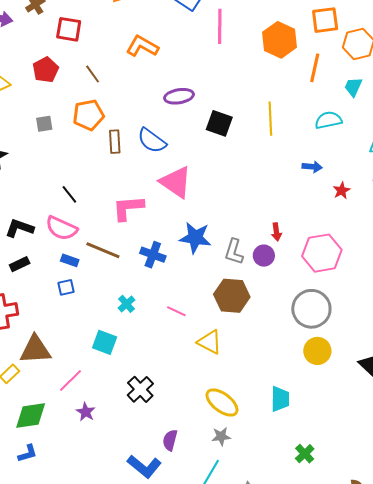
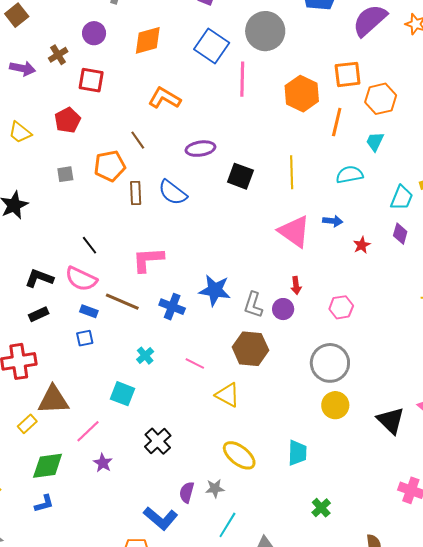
brown line: (93, 74) -> (138, 140), moved
pink triangle: (176, 182) -> (294, 231), moved
pink hexagon: (322, 253) -> (341, 307), size x0.6
gray star: (221, 436) -> (215, 488), moved

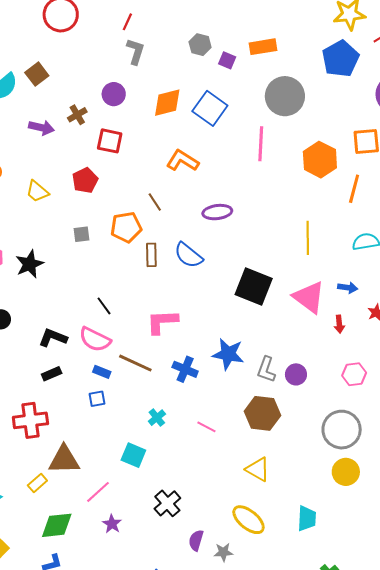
blue square: (212, 46) -> (210, 108), moved
black square: (240, 176) -> (254, 287), moved, size x1.4
red arrow: (296, 286) -> (339, 324), moved
yellow triangle: (228, 395) -> (258, 469), moved
purple semicircle: (187, 492) -> (196, 540), moved

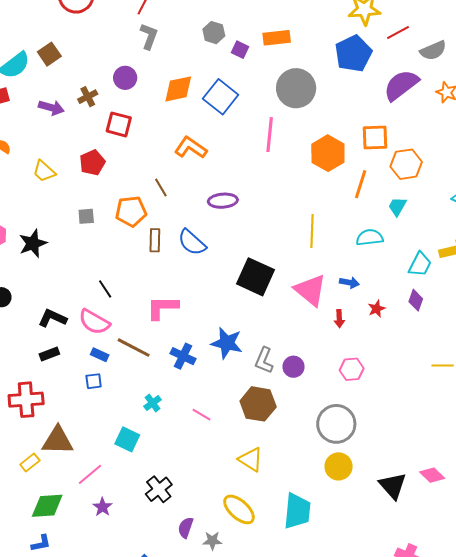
cyan trapezoid: (307, 518) -> (297, 511), size x1.4

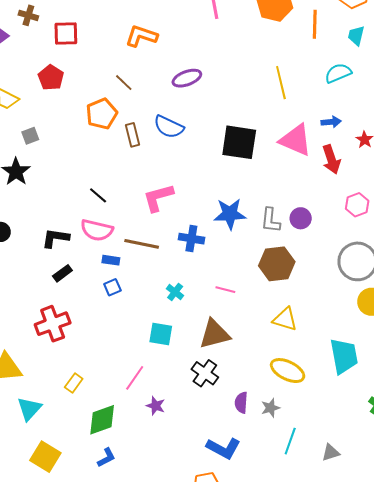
brown cross: (88, 97) -> (28, 15), turned -30
gray square: (86, 216) -> (30, 136), moved
red arrow: (339, 319) -> (331, 159), size x1.6
brown triangle: (58, 440) -> (215, 334), moved

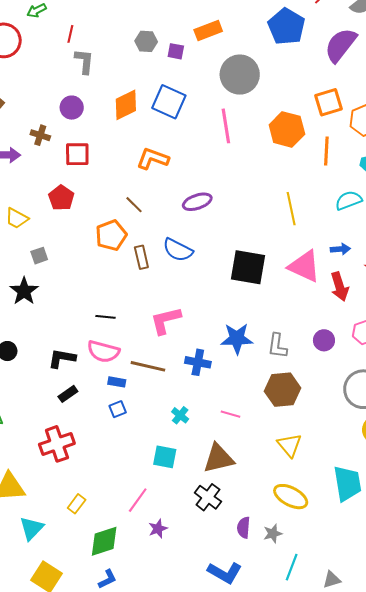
black line: (98, 195) -> (106, 317), turned -36
purple circle: (301, 218) -> (324, 340), moved
yellow triangle: (285, 319) -> (289, 445), turned 32
purple star: (156, 406) -> (158, 529), turned 30

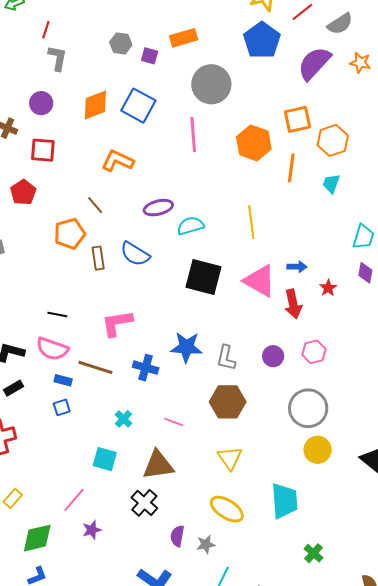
cyan semicircle: (349, 200) -> (190, 226), moved

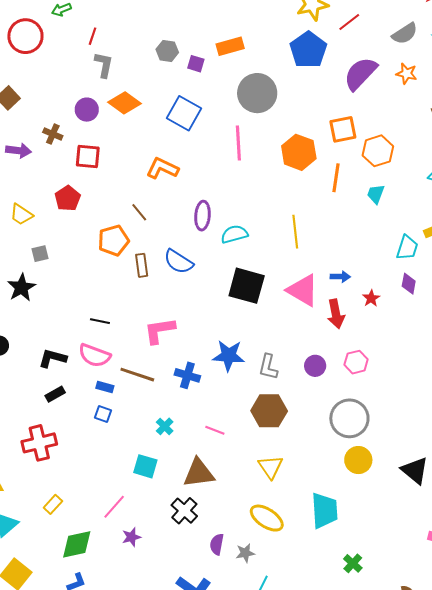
gray semicircle: (340, 24) -> (405, 34), moved
orange diamond: (95, 105) -> (124, 103), moved, turned 56
purple ellipse: (158, 208) -> (202, 216), turned -72
blue square: (62, 407) -> (103, 414), turned 36

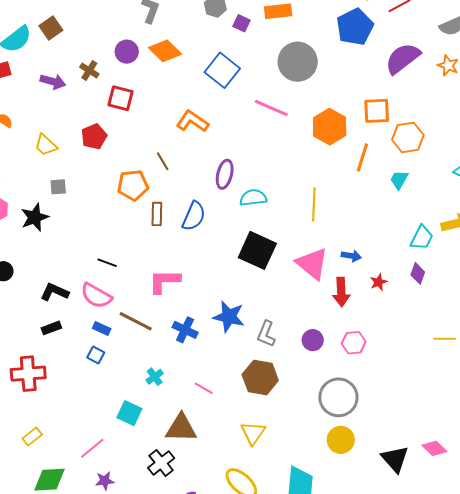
pink line: (238, 143) -> (271, 108), turned -72
blue semicircle: (178, 262) -> (194, 216), turned -108

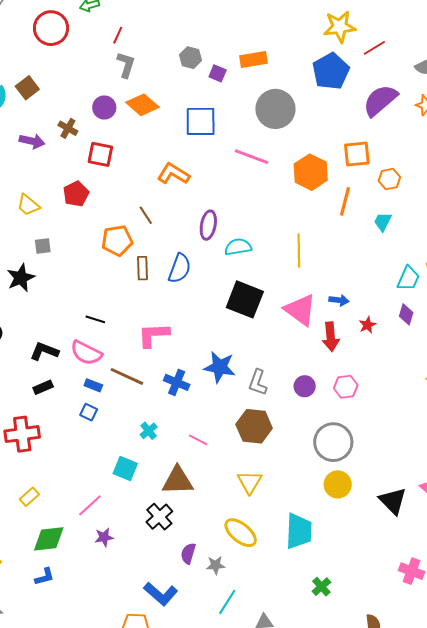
blue square: (222, 70) -> (201, 121), turned -36
orange hexagon: (408, 137) -> (389, 179), size x0.7

